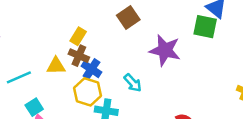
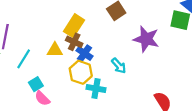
yellow rectangle: (78, 36) -> (74, 26), size x1.5
cyan line: (19, 77) -> (24, 59), turned -36

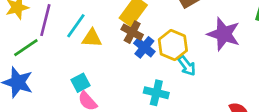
yellow triangle: (55, 50) -> (92, 38), moved
cyan line: (24, 59) -> (76, 26), moved
yellow hexagon: (81, 72) -> (173, 45), moved

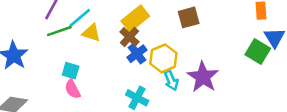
purple star: (224, 34) -> (203, 77), moved
green line: (26, 48) -> (59, 31), moved
cyan square: (81, 83) -> (71, 71), turned 30

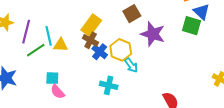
cyan line: (80, 18) -> (49, 36), turned -48
purple star: (203, 77) -> (153, 34), moved

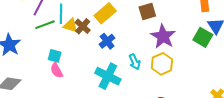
brown cross: (91, 40) -> (83, 26), moved
yellow hexagon: (121, 50) -> (162, 64), moved
cyan cross: (109, 85) -> (108, 76), size x1.4

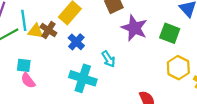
green square: (203, 37) -> (170, 33), moved
yellow hexagon: (162, 64) -> (178, 68), moved

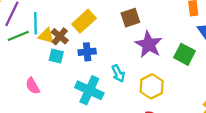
blue cross: (76, 42) -> (87, 52), turned 35
cyan square: (24, 65) -> (56, 56), moved
yellow hexagon: (178, 68) -> (152, 86), moved

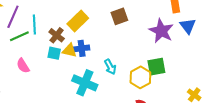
yellow triangle: (46, 36) -> (69, 50), moved
purple star: (149, 44) -> (161, 31), moved
green square: (185, 54) -> (156, 67), moved, turned -36
pink semicircle: (33, 86) -> (23, 66), moved

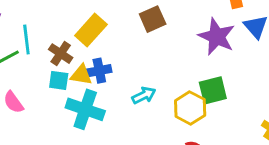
cyan arrow: (110, 67) -> (144, 95), turned -84
cyan cross: (85, 83) -> (85, 109), moved

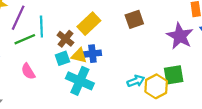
cyan square: (59, 80) -> (62, 58), turned -32
cyan arrow: (144, 95) -> (136, 81), moved

